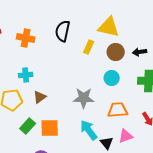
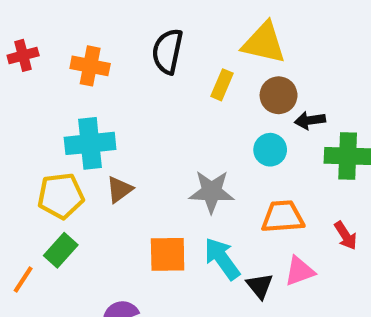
black arrow: (140, 52) -> (310, 120), moved
cyan cross: (26, 75) -> (90, 143), size x1.6
green rectangle: (28, 126) -> (61, 250), moved
orange square: (50, 128) -> (168, 254), moved

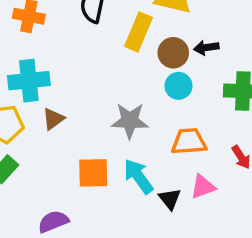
yellow rectangle: (222, 85) -> (138, 32), size x1.5
brown circle: (279, 95) -> (173, 53), moved
black arrow: (310, 120) -> (206, 48), moved

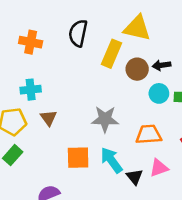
cyan cross: (29, 81) -> (31, 90), size x0.7
cyan circle: (178, 86) -> (159, 93), moved
brown triangle: (53, 119) -> (49, 118), turned -30

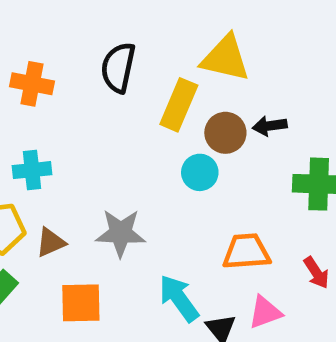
cyan circle: (159, 93) -> (200, 172), moved
brown triangle: (49, 118) -> (51, 242), moved, turned 42
gray star: (105, 119) -> (121, 233), moved
orange square: (78, 158) -> (81, 303), moved

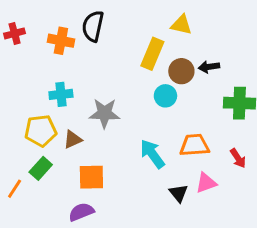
yellow triangle: (225, 58) -> (181, 25), size x0.7
black semicircle: (118, 68) -> (93, 26), moved
gray star: (121, 233) -> (105, 113), moved
cyan arrow: (179, 298) -> (152, 154), moved

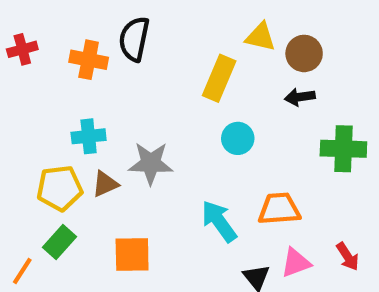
brown circle: (181, 71) -> (304, 53), moved
brown triangle: (73, 139) -> (105, 184), moved
red arrow: (238, 158) -> (348, 257), moved

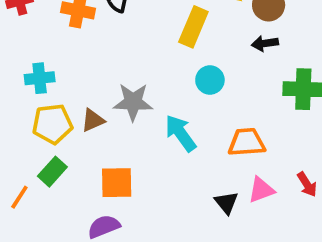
cyan cross: (89, 136) -> (40, 78), moved
cyan arrow: (219, 221) -> (181, 133), moved

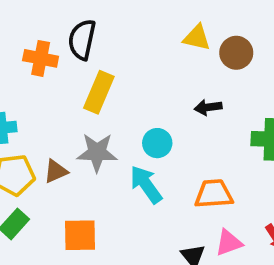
yellow rectangle: (193, 27) -> (99, 92), moved
black arrow: (265, 43) -> (208, 107), moved
cyan circle: (210, 80) -> (157, 143), moved

